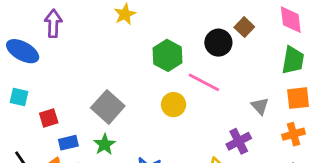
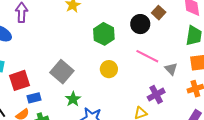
pink line: (204, 82) -> (147, 56), moved
red square: (49, 118) -> (20, 80), size x1.5
green star: (105, 144) -> (73, 99), moved

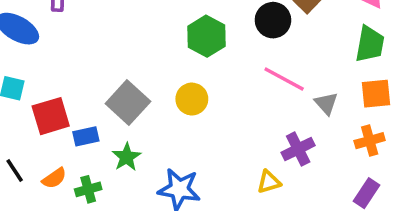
yellow circle: (109, 69) -> (192, 99), moved
blue rectangle: (34, 98) -> (86, 136), moved
green star: (73, 99) -> (126, 157), moved

